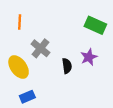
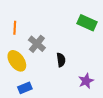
orange line: (20, 22) -> (15, 28), moved
purple star: (89, 57) -> (86, 81), moved

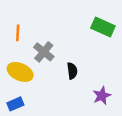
yellow ellipse: (17, 61) -> (20, 72), turned -30
blue rectangle: (25, 88) -> (15, 104), moved

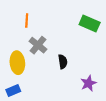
orange line: (18, 33) -> (27, 20), moved
yellow ellipse: (20, 72) -> (17, 63), turned 60

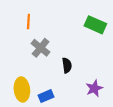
yellow ellipse: (17, 63) -> (22, 89), moved
blue rectangle: (13, 91) -> (46, 96), moved

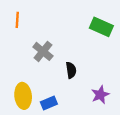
orange line: (28, 22) -> (17, 20), moved

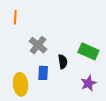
green rectangle: (101, 27) -> (88, 51), moved
blue rectangle: (49, 103) -> (43, 73), moved, turned -64

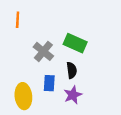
green rectangle: (88, 51) -> (75, 43), moved
purple star: (88, 83) -> (73, 95), moved

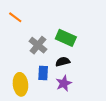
orange line: (18, 20) -> (15, 17), turned -56
black semicircle: (72, 70) -> (63, 62), turned -96

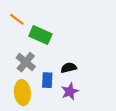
green rectangle: (66, 38) -> (40, 35), moved
gray cross: (38, 45) -> (26, 62), moved

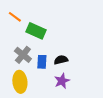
blue rectangle: (47, 80) -> (42, 62), moved

